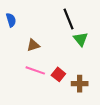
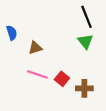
black line: (69, 19) -> (86, 17), moved
blue semicircle: (11, 20) -> (12, 33), moved

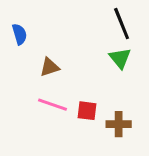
blue semicircle: (12, 33) -> (19, 34), moved
red square: (62, 79) -> (87, 111), turned -32

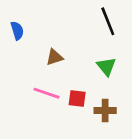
green triangle: (120, 58) -> (106, 67), moved
brown triangle: (50, 67) -> (54, 57), moved

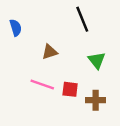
black line: (108, 21) -> (82, 19), moved

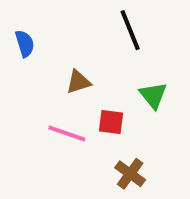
red square: (70, 89) -> (111, 122), moved
brown cross: (96, 100) -> (130, 174), moved, turned 36

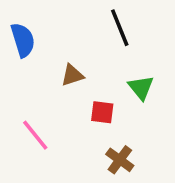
blue semicircle: (25, 44) -> (23, 40), size x1.4
pink line: (67, 134) -> (35, 135), moved, turned 32

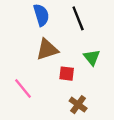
blue semicircle: (23, 40) -> (41, 15), moved
brown triangle: (72, 75) -> (47, 49), size x1.5

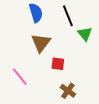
brown triangle: (47, 49) -> (41, 43), turned -35
green triangle: (92, 57) -> (85, 34), moved

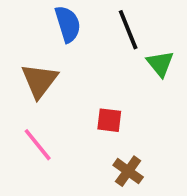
brown triangle: (41, 43) -> (39, 81), moved

